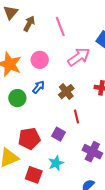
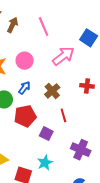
red pentagon: (29, 139) -> (25, 116), moved

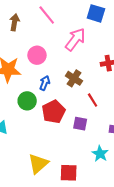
cyan star: (45, 163) -> (100, 154), moved

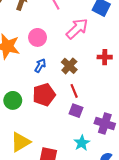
red line: (93, 100) -> (74, 91), moved
green circle: (27, 101) -> (13, 100), moved
purple square: (80, 124) -> (76, 111), moved

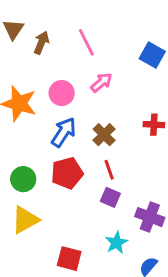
pink arrow: (77, 29) -> (101, 82), moved, size x0.7
blue arrow: (40, 66) -> (64, 132), size x1.5
yellow triangle: (20, 142) -> (25, 220), moved

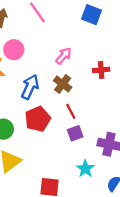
pink arrow: (101, 82) -> (64, 56), moved
pink circle: (62, 93) -> (14, 50), moved
purple square: (110, 197) -> (75, 133), turned -35

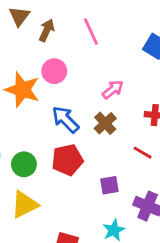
blue arrow: (30, 87) -> (65, 119), turned -80
red line: (71, 111) -> (143, 153), moved, turned -42

